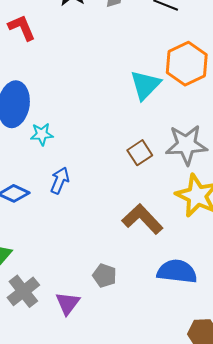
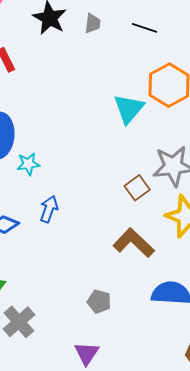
brown square: (140, 153) -> (137, 188), moved
purple triangle: (68, 303) -> (87, 353), moved

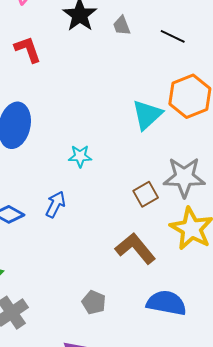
gray trapezoid: (93, 23) -> (122, 26), turned 145
cyan star: (28, 164) -> (80, 156), moved

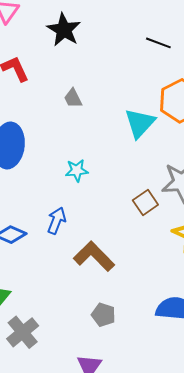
gray trapezoid: (122, 26) -> (73, 98), moved
brown L-shape: (135, 248) -> (94, 256), moved

